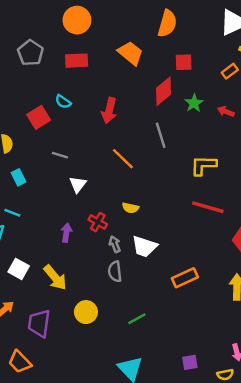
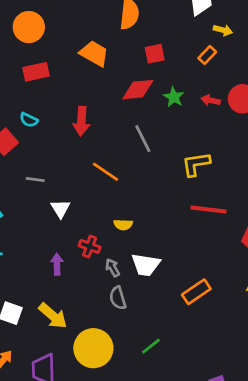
red diamond: (163, 91) -> (138, 90), turned 44
yellow circle: (86, 312) -> (93, 348), size x1.5

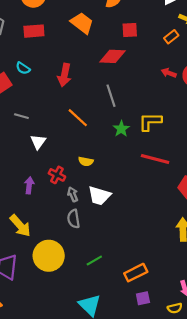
green star: (174, 97) -> (121, 129), moved
orange rectangle: (196, 292) -> (136, 273), moved

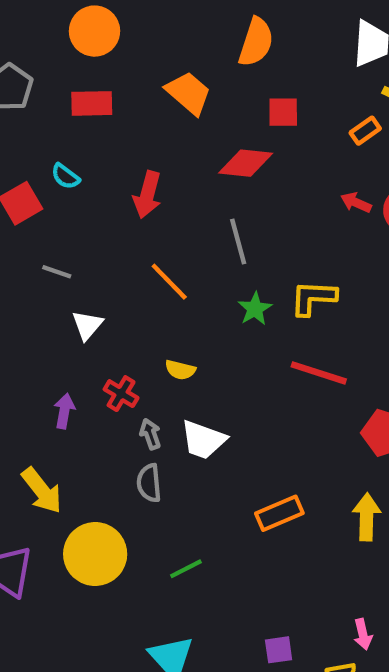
orange rectangle: (136, 273) -> (279, 513), moved

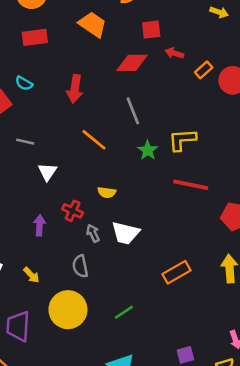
orange rectangle: (365, 131) -> (204, 70), moved
red arrow: (356, 203) -> (174, 53), moved
gray semicircle: (149, 483) -> (80, 266), moved
yellow arrow: (42, 491) -> (31, 275), size x0.6

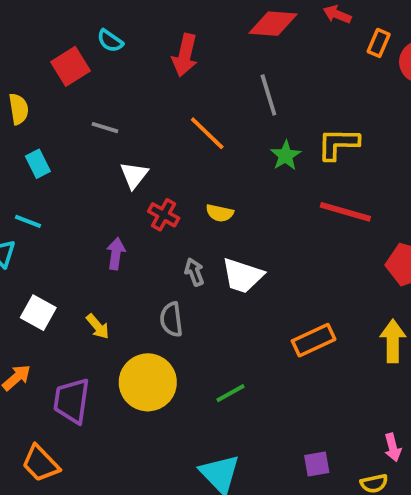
orange rectangle: (204, 70) -> (379, 43), turned -30
red cross: (73, 211) -> (164, 215), moved

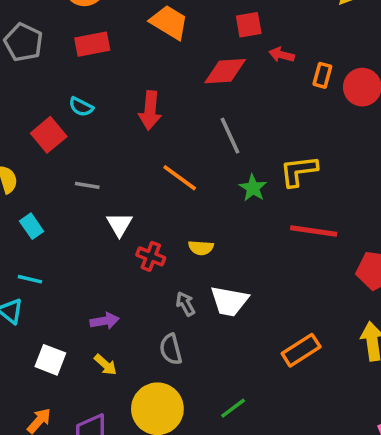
purple arrow: (116, 254) -> (105, 321), moved, turned 80

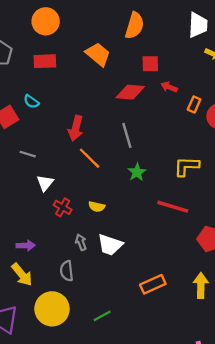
red arrow: (150, 110) -> (76, 128), moved
yellow L-shape: (299, 171) -> (186, 166), moved
yellow arrow: (105, 365) -> (22, 275), size x1.5

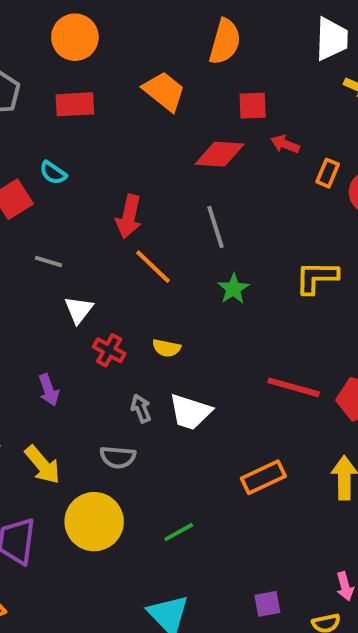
red line: (173, 207) -> (294, 387), moved
purple arrow: (26, 245) -> (49, 390), moved, turned 72
gray semicircle: (67, 271) -> (118, 457), turned -78

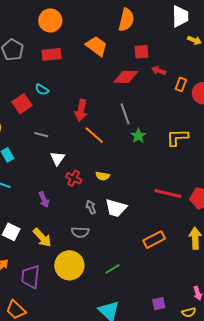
green star: (233, 289) -> (138, 136), moved

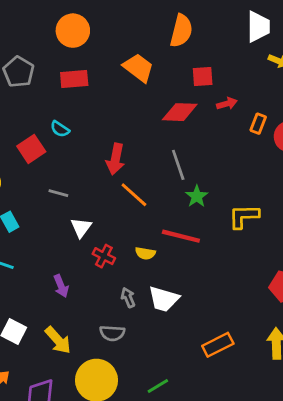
red arrow: (159, 71) -> (227, 104), turned 144
yellow L-shape: (177, 137) -> (244, 216), moved
red line: (168, 193) -> (181, 236), moved

